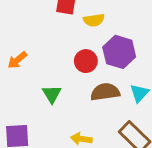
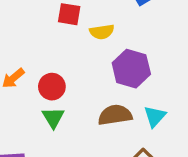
red circle: (86, 61) -> (52, 87), moved

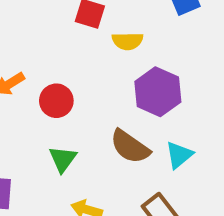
brown semicircle: (115, 115) -> (130, 147), turned -144
green triangle: (53, 118) -> (63, 159), moved

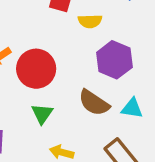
red circle: (56, 101) -> (36, 69), size x1.5
cyan triangle: (179, 155) -> (132, 108), turned 50

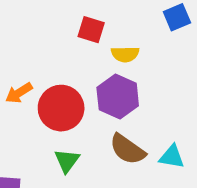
purple hexagon: (114, 60) -> (118, 97), moved

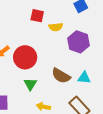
purple hexagon: (118, 97) -> (78, 42), moved

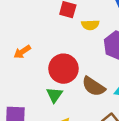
red circle: (25, 57) -> (63, 69), moved

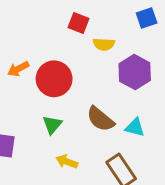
red circle: (63, 69) -> (54, 79), moved

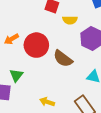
brown semicircle: (100, 119) -> (63, 59), moved
green triangle: (52, 125) -> (16, 75), moved

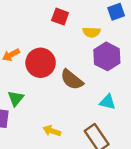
yellow semicircle: (70, 20) -> (91, 32), moved

